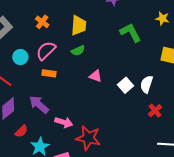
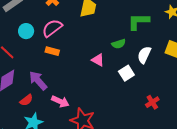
green L-shape: (131, 33) -> (139, 22), turned -70
green semicircle: (78, 51) -> (119, 44), moved
white semicircle: (146, 84) -> (144, 55), moved
red semicircle: (21, 131) -> (26, 100), moved

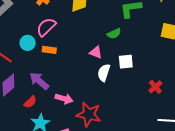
cyan circle: (26, 31) -> (28, 43), moved
white semicircle: (144, 55) -> (104, 73), moved
white square: (126, 73) -> (126, 62), turned 35

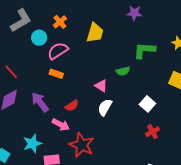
cyan circle: (28, 43) -> (39, 38), moved
white square: (126, 62) -> (147, 104), moved, turned 35
red semicircle: (30, 102) -> (72, 106), moved

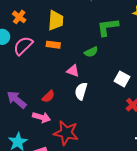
orange rectangle: (56, 74) -> (53, 45), moved

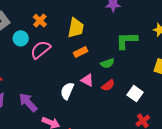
orange rectangle: (53, 45) -> (81, 52), moved, turned -40
white semicircle: (81, 91) -> (67, 91), moved
red semicircle: (48, 96) -> (108, 85), moved

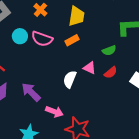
cyan circle: (21, 38) -> (20, 36), moved
pink semicircle: (41, 50) -> (42, 39), turned -120
orange rectangle: (81, 52) -> (72, 40), moved

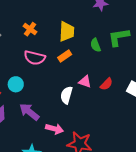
cyan circle: (20, 36) -> (16, 84), moved
green semicircle: (109, 50) -> (96, 45), moved, turned 96

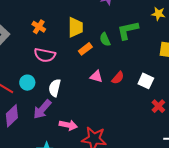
orange rectangle: (65, 56) -> (85, 49), moved
white semicircle: (66, 95) -> (55, 88), moved
purple arrow: (29, 112) -> (42, 109), turned -85

